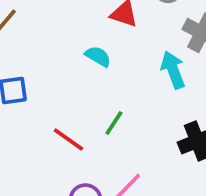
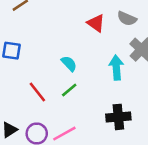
cyan semicircle: (98, 56) -> (69, 64), moved

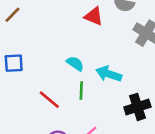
cyan arrow: (116, 68) -> (109, 74), moved, turned -55
green line: (69, 90) -> (81, 90), turned -35

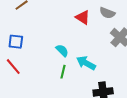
red line: (49, 100) -> (13, 67), moved

